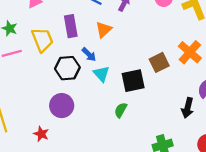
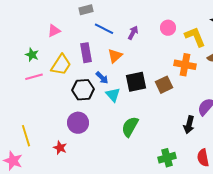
yellow trapezoid: (42, 40) -> (61, 65), turned 55
orange cross: (190, 52) -> (185, 65), moved, turned -30
black square: (133, 81) -> (136, 82), moved
green semicircle: (121, 110) -> (130, 127), size x1.5

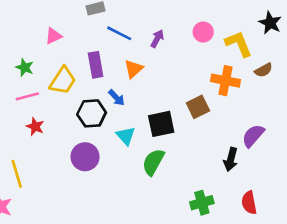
black square: (136, 82) -> (161, 124), moved
cyan triangle: (113, 95) -> (126, 136), moved
red star: (60, 148) -> (35, 127), moved

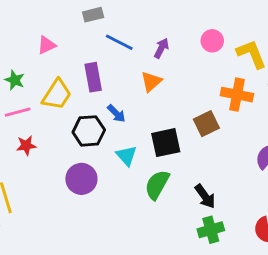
orange triangle: (134, 69) -> (151, 82), moved
red star: (35, 127) -> (26, 145), turned -30
black arrow: (231, 159) -> (205, 196), moved, turned -50

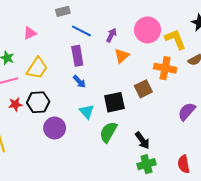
pink circle: (212, 41) -> (148, 30), size x1.6
purple rectangle: (93, 77) -> (77, 56), moved
orange triangle: (151, 82) -> (122, 56), moved
black hexagon: (89, 131) -> (38, 102), moved

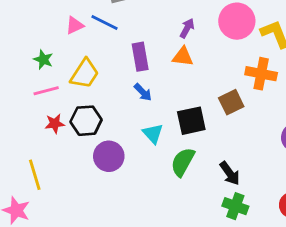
blue line: (81, 31) -> (105, 22), moved
orange triangle: (122, 56) -> (183, 57), moved, turned 49
green cross: (146, 164) -> (235, 206), turned 36

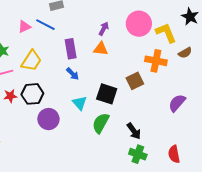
black square: (191, 121) -> (107, 94), turned 30

